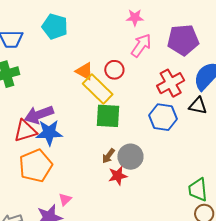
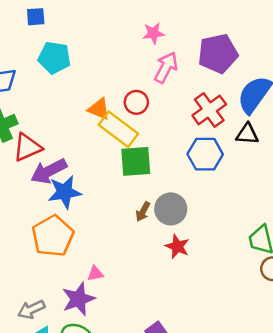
red triangle: (25, 131) -> (27, 147), moved
red star: (118, 176) -> (177, 246), moved, turned -30
pink triangle: (65, 199) -> (95, 274), turned 40

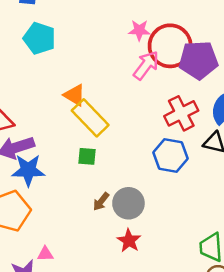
red circle: (136, 102) -> (170, 46), moved, size x1.8
green square: (136, 161) -> (87, 156), moved, size x0.6

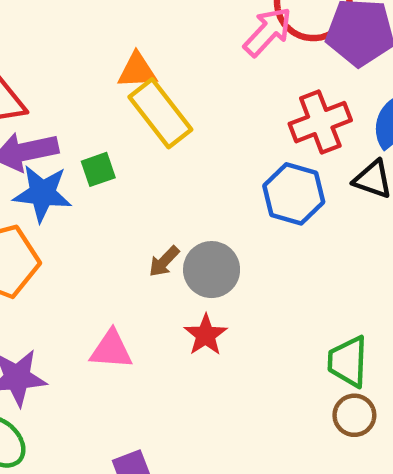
orange triangle: (74, 95) -> (137, 71), turned -40
green square: (87, 156) -> (98, 169), moved, turned -30
pink triangle: (45, 254) -> (111, 350), moved, size x1.5

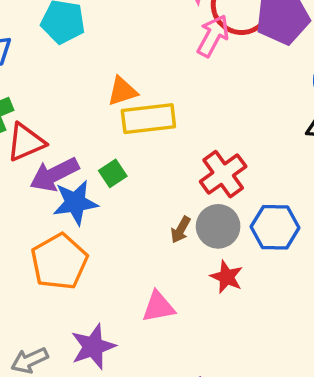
yellow rectangle: (160, 113) -> (148, 119), turned -44
red cross: (320, 122) -> (223, 174), moved
blue hexagon: (294, 194) -> (275, 227), moved

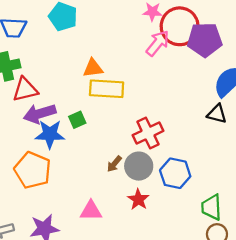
orange pentagon: (59, 262) -> (33, 170), turned -30

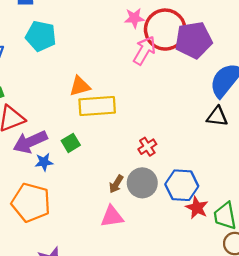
red cross: (148, 133) -> (147, 147), size x0.6
blue star: (50, 134) -> (44, 162), size x0.6
red star: (138, 199) -> (197, 208), moved
pink triangle: (91, 211) -> (112, 217), moved

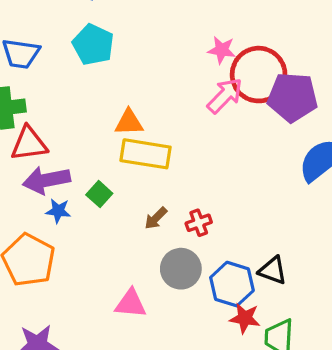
black triangle: (217, 117) -> (273, 270), moved
green square: (71, 143) -> (99, 194), turned -30
brown arrow: (116, 184) -> (156, 218), moved
red star: (197, 208) -> (245, 318), turned -30

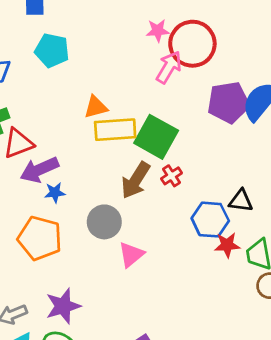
purple pentagon: (292, 97) -> (228, 102), moved
green square: (99, 194) -> (156, 137), moved, size x2.0
brown arrow: (156, 218) -> (136, 180), size x1.8
gray circle: (181, 269) -> (104, 222), moved
pink triangle: (131, 304) -> (131, 255), turned -32

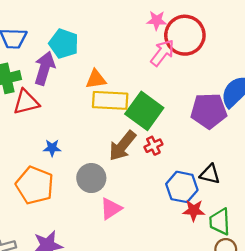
cyan pentagon: (52, 50) -> (64, 44), moved
purple pentagon: (228, 102) -> (209, 111), moved
purple arrow: (39, 170) -> (45, 68), moved, turned 124

